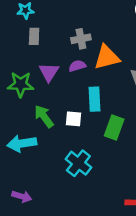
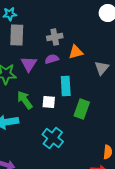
gray rectangle: (34, 36) -> (17, 35), size x1.5
orange triangle: (107, 57) -> (76, 52), size x0.7

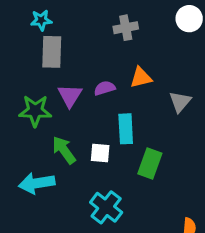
gray cross: (55, 37) -> (126, 28), moved

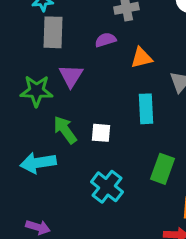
purple semicircle: (105, 88) -> (105, 40), moved
cyan rectangle: (126, 129) -> (146, 109), moved
green rectangle: (150, 164) -> (162, 169), moved

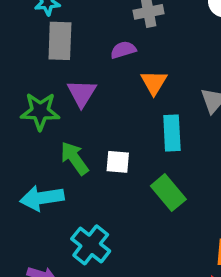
orange triangle: (141, 58) -> (154, 82), moved, turned -45
green rectangle: (162, 169) -> (168, 193), moved, turned -60
cyan cross: (107, 187) -> (91, 245), moved

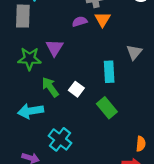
gray rectangle: (60, 41) -> (23, 16), moved
orange triangle: (154, 82) -> (103, 19), moved
white square: (118, 162) -> (76, 89), turned 32

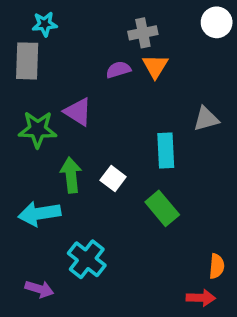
purple triangle: (55, 48) -> (78, 112), turned -30
gray triangle: (134, 52) -> (206, 119), turned 35
green arrow: (50, 87) -> (71, 175), turned 30

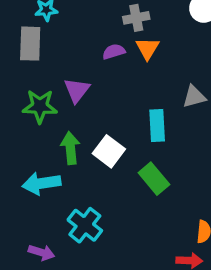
purple triangle: (78, 112) -> (77, 90), turned 36
white square: (113, 179) -> (109, 151), size x1.4

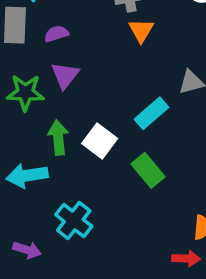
purple semicircle: (114, 52) -> (56, 34), moved
cyan rectangle: (157, 126) -> (151, 113), turned 52

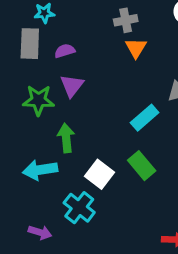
white square: (100, 141) -> (100, 174), moved

